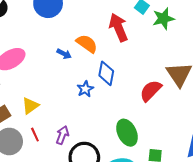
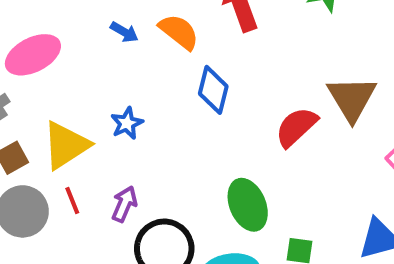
blue arrow: (64, 54) -> (124, 32), moved
blue star: (85, 89) -> (127, 123), moved
yellow triangle: (30, 106) -> (66, 145), size x1.5

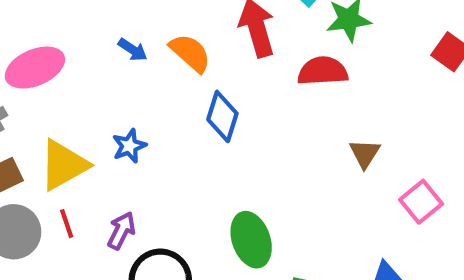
brown triangle: (352, 98) -> (365, 153), moved, size x0.6
red semicircle: (296, 127) -> (323, 71), moved, turned 36

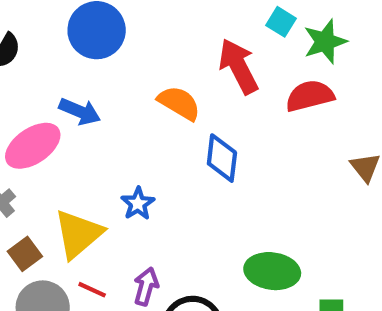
blue arrow: (133, 50) -> (80, 111), moved, size x1.4
red line: (67, 224) -> (92, 290), turned -36
green ellipse: (251, 240) -> (272, 271), turned -52

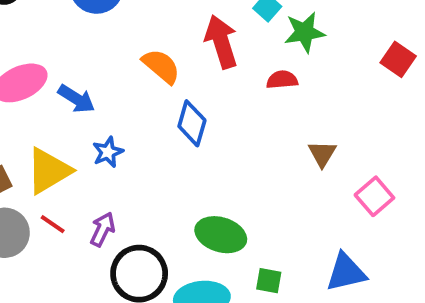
red semicircle: (310, 96) -> (282, 80), size x0.7
blue arrow: (80, 111) -> (77, 99), moved

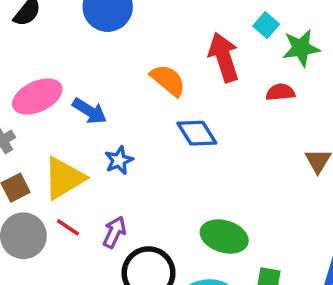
blue diamond: (192, 123) -> (197, 133), turned -48

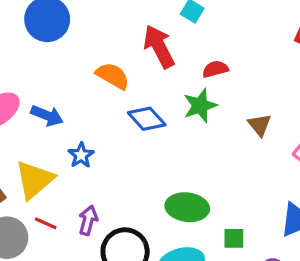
green star: (301, 48) -> (200, 106), moved

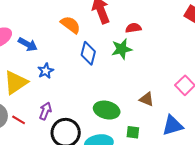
blue diamond: (147, 119) -> (88, 53), turned 50
brown triangle: (260, 125) -> (147, 99), moved, turned -35
red line: (46, 223) -> (19, 120), moved

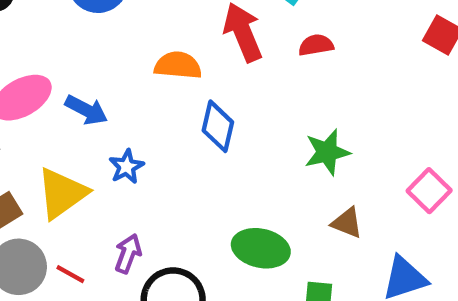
orange semicircle: (70, 25) -> (178, 65), turned -30
red semicircle: (133, 28) -> (316, 45), moved
green star: (122, 49) -> (327, 152), moved

